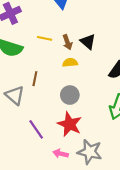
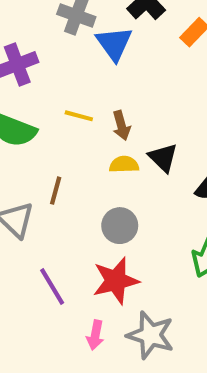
black triangle: (88, 42) -> (163, 158), moved
red star: (70, 124) -> (116, 281), turned 30
pink arrow: (61, 154) -> (95, 335), turned -96

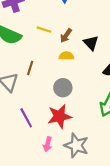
brown arrow: (121, 125) -> (66, 36), turned 48
black triangle: (163, 158) -> (91, 43), moved

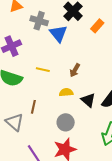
brown arrow: (66, 36) -> (75, 70), moved
black triangle: (91, 43) -> (88, 100), moved

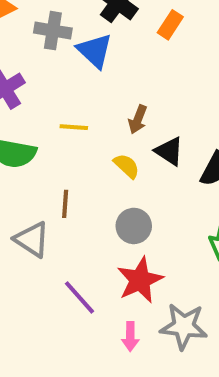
yellow semicircle: (66, 92) -> (127, 166), turned 56
black triangle: (88, 100) -> (169, 151), moved

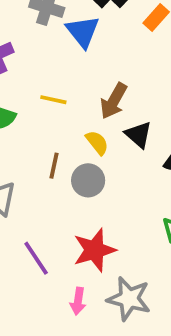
brown arrow: (138, 119) -> (114, 101), size x1.4
brown line: (65, 204) -> (54, 166), moved
gray circle: (134, 226) -> (88, 180), moved

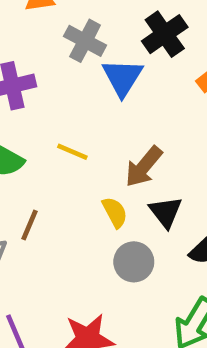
brown line: (54, 166) -> (29, 225), moved
gray circle: (88, 180) -> (134, 262), moved

